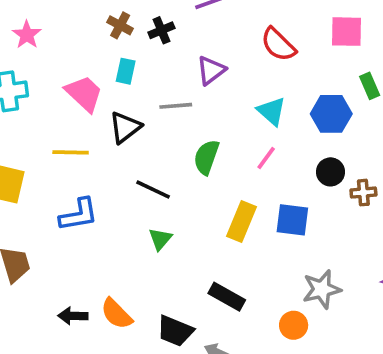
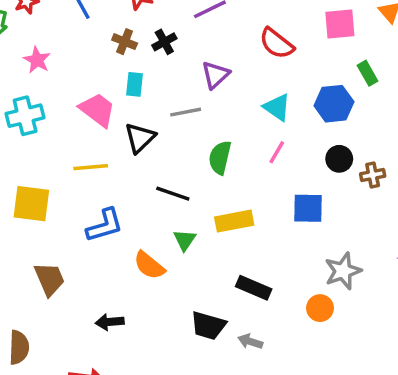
yellow rectangle: (241, 221) -> (234, 221), moved, turned 63
orange semicircle: (117, 314) -> (149, 265), moved

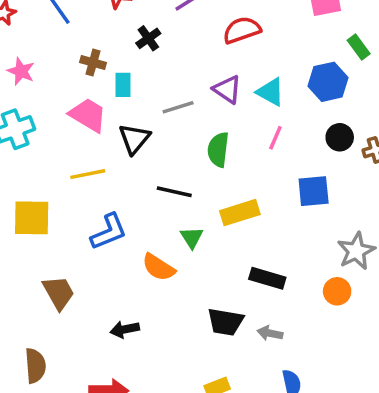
brown cross: (125, 42) -> (93, 63), moved
red semicircle: (277, 43) -> (242, 30), moved, turned 129
purple triangle: (215, 75) -> (227, 89), moved, turned -36

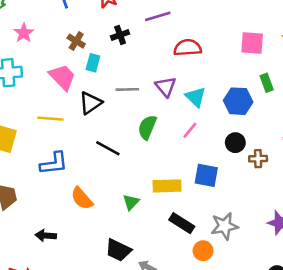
yellow rectangle: (240, 213) -> (167, 186), moved
green triangle: (192, 237) -> (131, 202), moved
black rectangle: (267, 278) -> (182, 223), moved

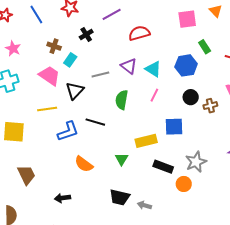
cyan rectangle: (93, 63) -> (70, 60), turned 32
blue L-shape: (54, 163) -> (68, 131), moved

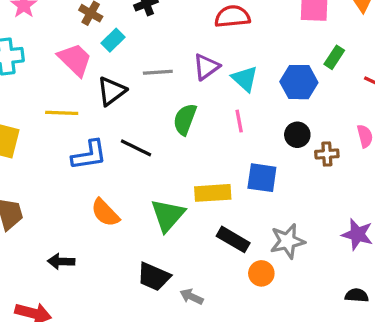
green rectangle: (205, 47) -> (334, 57), turned 56
purple triangle: (129, 66) -> (206, 67), turned 36
pink line: (154, 95) -> (239, 121), turned -48
green triangle: (121, 159) -> (168, 215), size x1.6

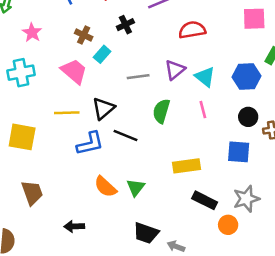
black triangle: (112, 91) -> (103, 109), moved
blue square: (262, 178) -> (239, 152), moved
green triangle: (168, 215) -> (136, 187), moved, size x0.7

